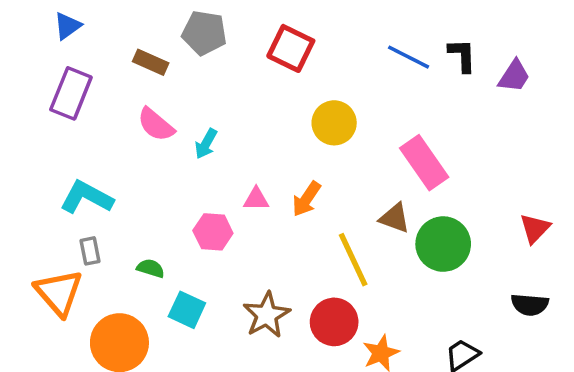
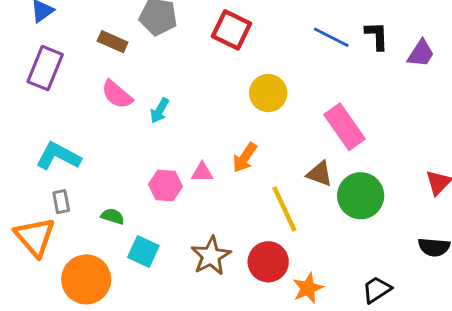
pink triangle: (256, 199) -> (202, 172), moved

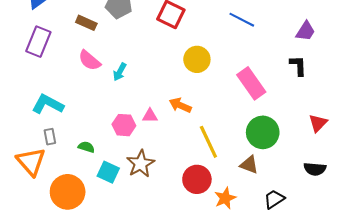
black L-shape: (377, 36) -> (298, 66), moved
orange arrow: (245, 158) -> (180, 105), turned 80
brown triangle: (320, 174) -> (249, 165), moved
brown star: (211, 256) -> (141, 164), moved

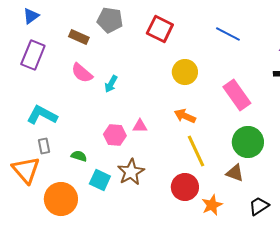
orange arrow: (180, 105) -> (185, 116), moved

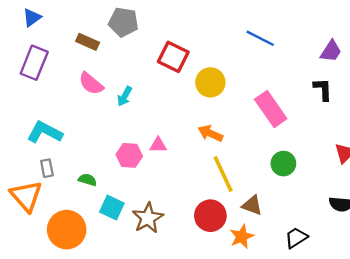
red square: (160, 29) -> (173, 57), moved
green circle: (248, 142) -> (283, 164), size x0.7
brown star: (131, 172) -> (148, 218), moved
brown triangle: (235, 173) -> (252, 205), moved

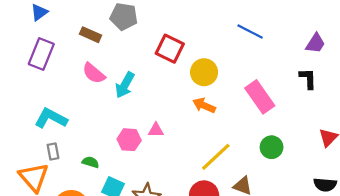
cyan arrow: (125, 96) -> (125, 85), size x1.4
orange arrow: (210, 133) -> (204, 105), moved
yellow line: (223, 174) -> (216, 157), turned 72

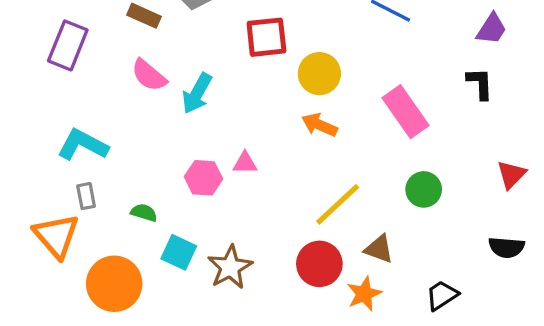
red square: (170, 49) -> (266, 37), turned -32

